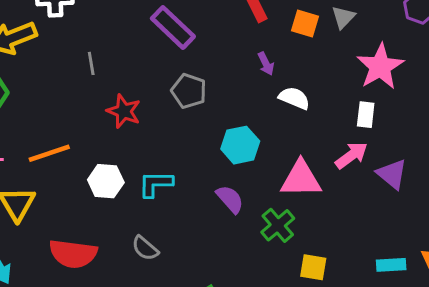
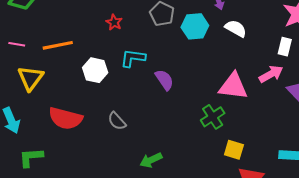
red star: (124, 111) -> (114, 22), size x0.7
cyan hexagon: (240, 145) -> (195, 26), moved
cyan L-shape: (156, 184) -> (133, 58), moved
purple semicircle: (230, 199) -> (164, 80), moved

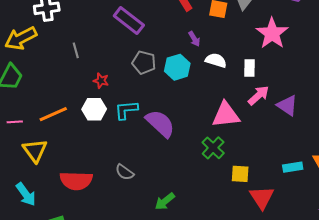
white rectangle: (285, 47) -> (249, 68), moved
white hexagon: (95, 70) -> (94, 109), moved
purple semicircle: (164, 80) -> (160, 124), size x1.5

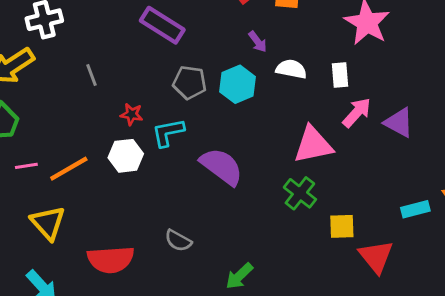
cyan L-shape: (126, 110) -> (168, 133), moved
pink line: (15, 122) -> (26, 166), moved

